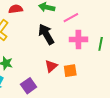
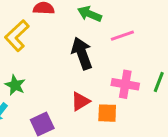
pink cross: (78, 39) -> (125, 84), moved

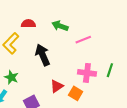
black arrow: (82, 53) -> (43, 55), moved
orange square: (107, 113) -> (76, 93), turned 32

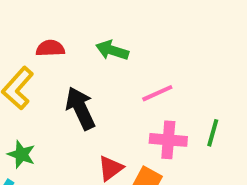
pink line: (83, 40) -> (157, 93), moved

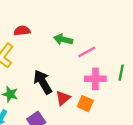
green arrow: (112, 50) -> (63, 39), moved
black arrow: (80, 108) -> (43, 82), moved

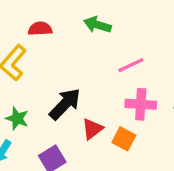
green arrow: (63, 39) -> (97, 25), moved
black arrow: (43, 82) -> (65, 104), turned 70

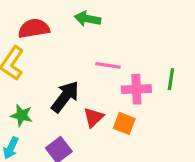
red semicircle: (40, 29) -> (34, 28), size x1.4
pink line: (131, 65) -> (108, 65), moved, turned 40

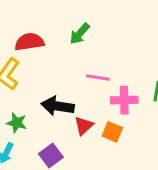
green arrow: (87, 19) -> (80, 34), turned -60
black arrow: (65, 97) -> (58, 106), turned -120

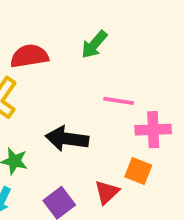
red triangle: (84, 126) -> (107, 192), moved

